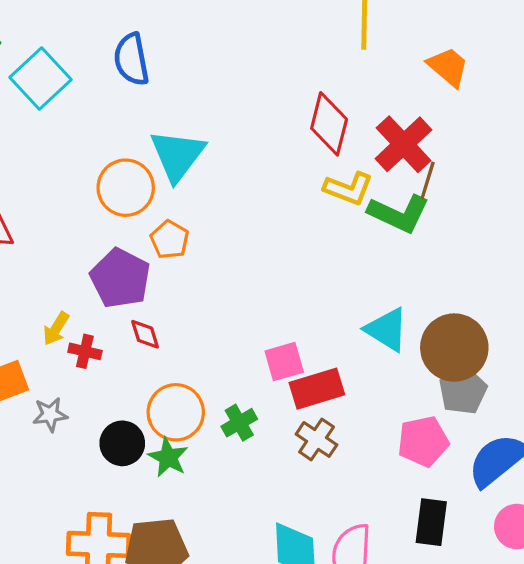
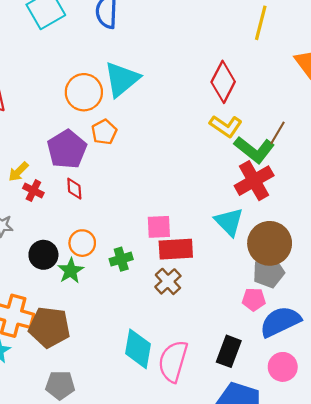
red cross: (404, 144) -> (254, 181), moved
orange circle: (176, 412) -> (82, 243), size x0.7
pink pentagon: (423, 441) -> (254, 299), moved, size x0.7

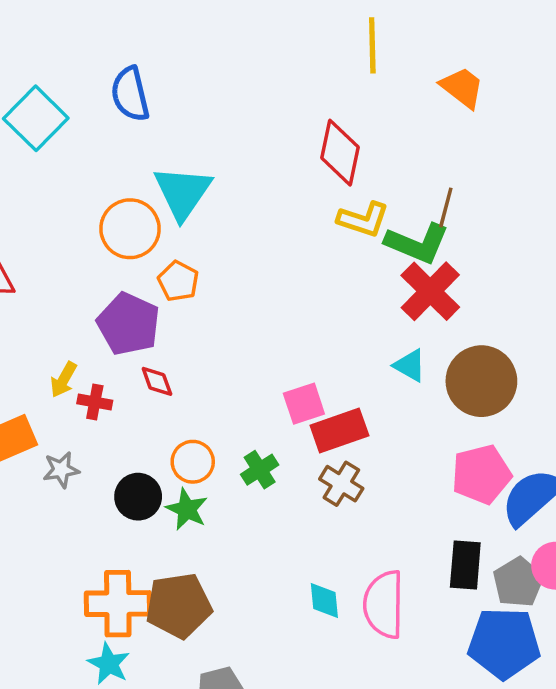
cyan triangle: (229, 222) -> (410, 365), size x0.7
gray pentagon: (269, 272) -> (518, 582), moved
pink pentagon: (254, 299) -> (481, 474), size x1.6
cyan diamond: (138, 349) -> (324, 600), size x0.6

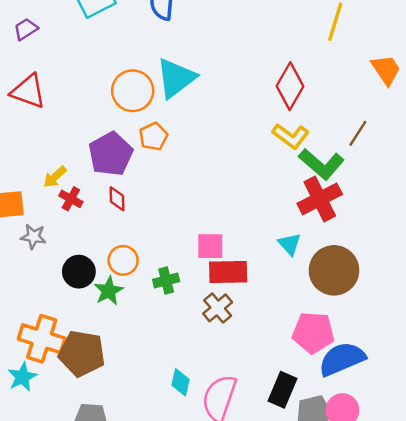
brown line: (446, 208) -> (358, 133), moved

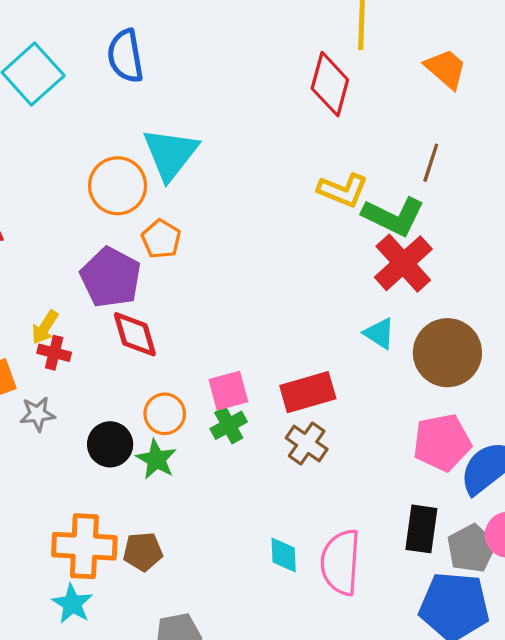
red diamond: (290, 86) -> (330, 84), moved
red cross: (71, 199) -> (54, 353), moved
red diamond: (117, 199) -> (135, 334), size x1.5
pink square: (210, 246) -> (228, 391), moved
brown pentagon: (82, 353) -> (143, 552), size x0.6

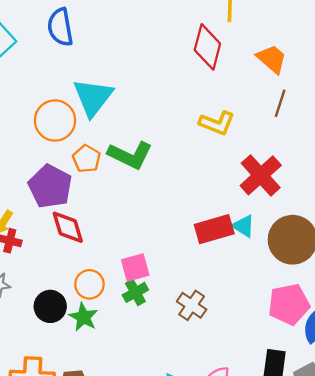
orange trapezoid: (446, 69) -> (272, 59), moved
green L-shape: (393, 216) -> (130, 155), moved
red rectangle: (308, 392) -> (214, 229), moved

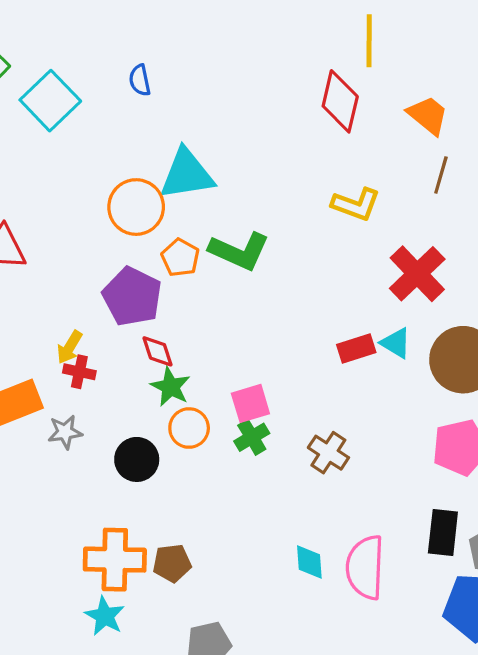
blue semicircle: (60, 27) -> (140, 80), size x0.6
cyan triangle: (93, 97) -> (187, 174), turned 45
red diamond: (68, 227) -> (158, 351), size x0.7
red rectangle: (214, 229) -> (356, 348), size x0.7
green star: (83, 317) -> (170, 387), moved

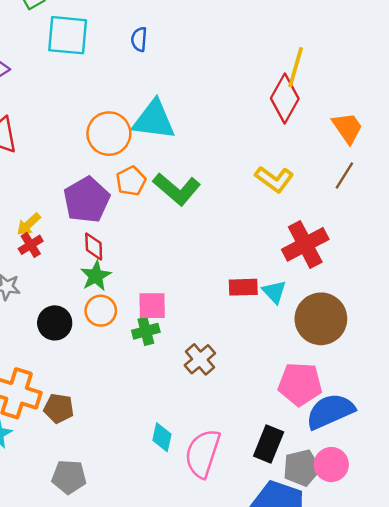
yellow line: (369, 41) -> (296, 67), moved
cyan square: (50, 101) -> (68, 35), turned 33
red cross: (79, 372) -> (31, 245), turned 30

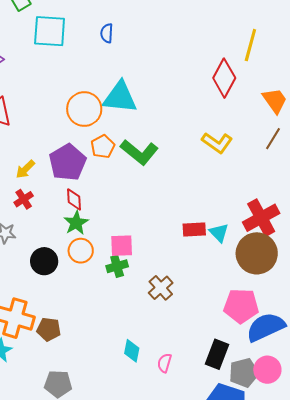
yellow line: (296, 67) -> (250, 45), moved
yellow arrow: (29, 224) -> (25, 169), moved
red cross: (305, 244) -> (261, 218), moved
pink semicircle: (203, 453) -> (164, 363), size x0.5

